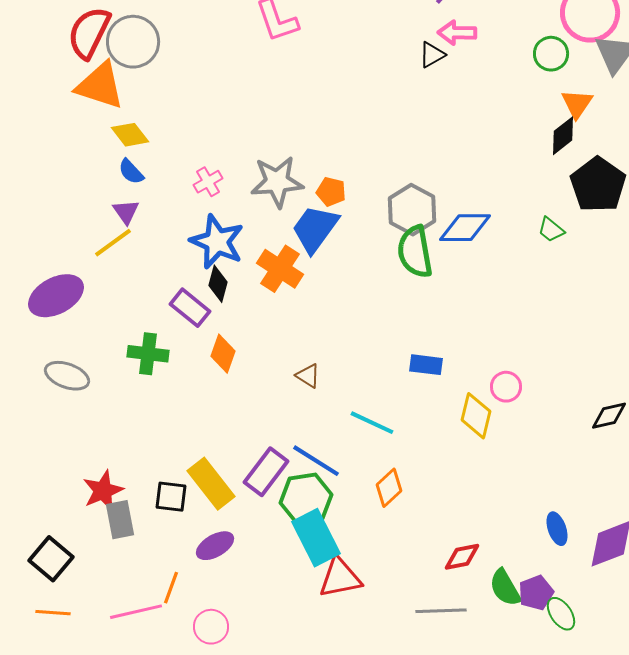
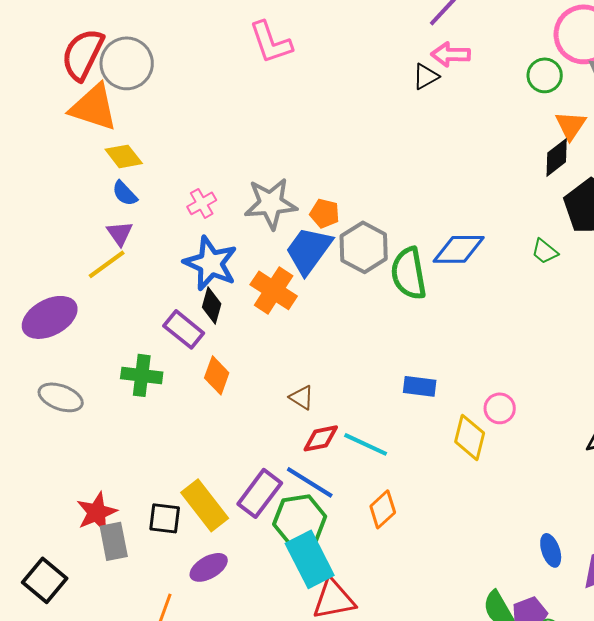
gray hexagon: (412, 210) -> (364, 247), moved
red diamond: (462, 557) -> (321, 438), moved

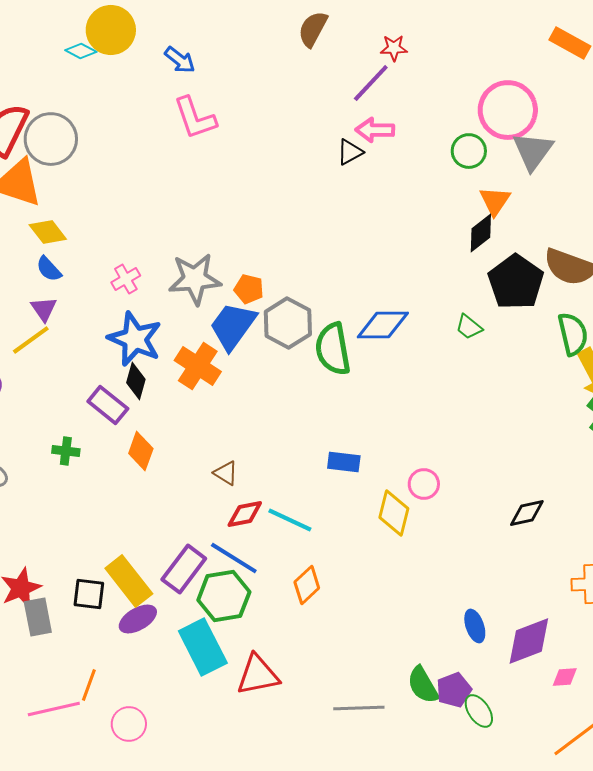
green cross: (142, 375) -> (66, 451), size x0.7
cyan rectangle: (310, 559) -> (203, 647), moved
purple ellipse: (209, 567) -> (138, 619), moved

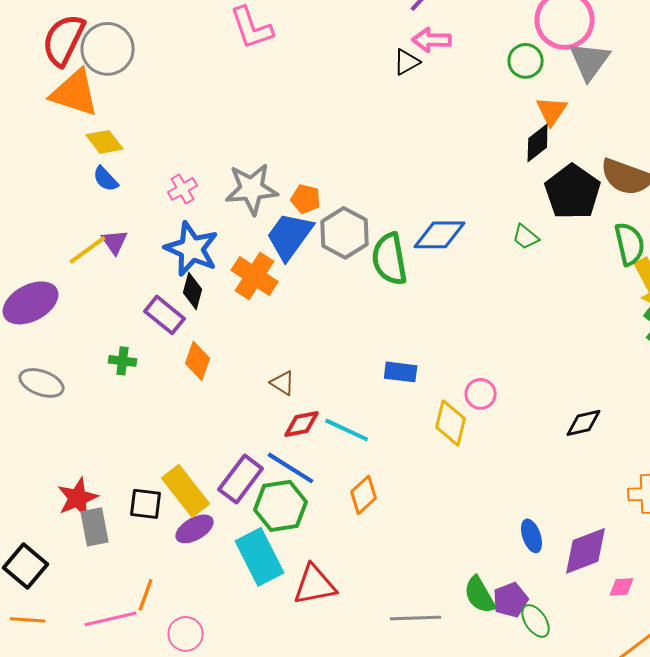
purple triangle: (44, 309) -> (115, 242), moved

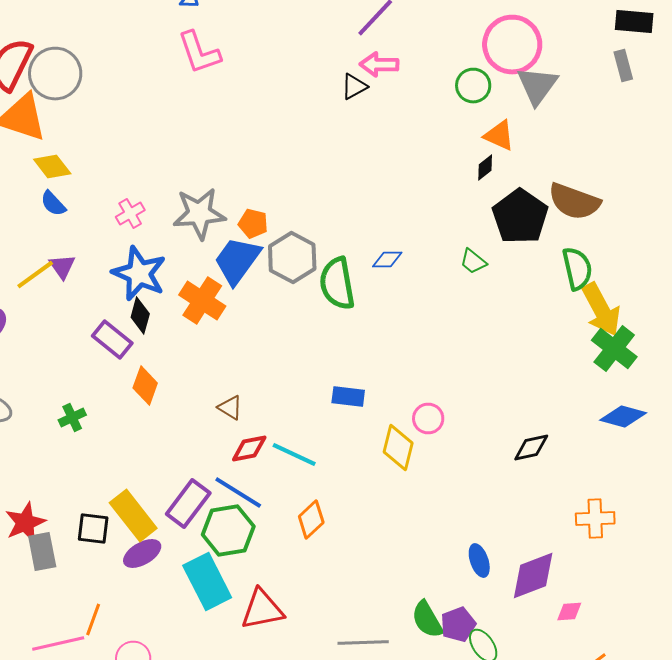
orange triangle: (552, 111) -> (499, 136), turned -40
black diamond: (538, 143) -> (485, 168), size x0.7
blue diamond: (440, 235) -> (387, 260), size x0.6
green cross: (123, 361) -> (72, 418), moved, turned -32

